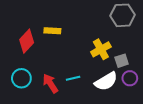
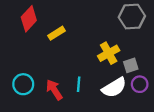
yellow rectangle: (52, 31) -> (56, 33), turned -35
red diamond: (27, 41) -> (29, 19), moved
cyan line: (73, 78) -> (79, 84), turned -72

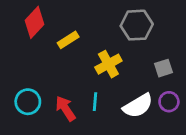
gray hexagon: (132, 17) -> (137, 25), moved
yellow cross: (109, 53) -> (108, 64), moved
gray square: (131, 65) -> (164, 68), moved

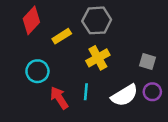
gray hexagon: (137, 25) -> (97, 20), moved
gray square: (164, 68) -> (147, 62), turned 35
cyan circle: (28, 102) -> (37, 71), moved

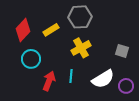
red diamond: (31, 20) -> (23, 30), moved
purple circle: (152, 92) -> (126, 86), moved
red arrow: (59, 98) -> (49, 81), turned 54

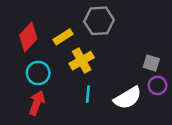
yellow cross: (81, 48) -> (82, 61), moved
red arrow: (49, 81) -> (37, 103), moved
purple circle: (126, 86) -> (158, 85), moved

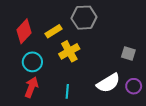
purple circle: (158, 85) -> (134, 86), moved
cyan line: (88, 94) -> (67, 91), moved

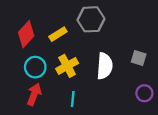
yellow cross: (69, 51) -> (67, 66), moved
white semicircle: (108, 83) -> (105, 66), moved, turned -55

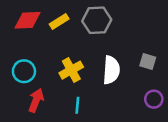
red diamond: (26, 34) -> (28, 20), moved, turned 45
yellow rectangle: (58, 34) -> (59, 21), moved
cyan circle: (35, 67) -> (24, 71), moved

